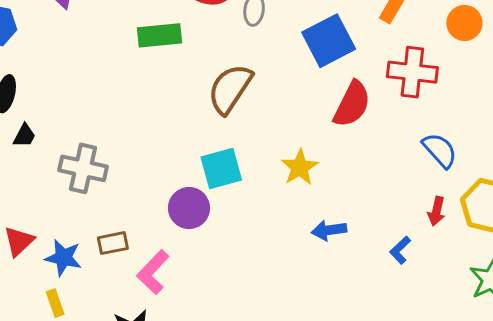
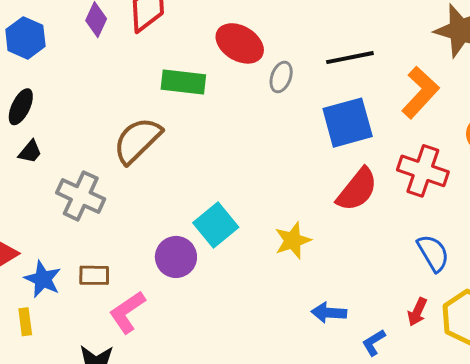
brown semicircle: (230, 89) -> (137, 140), moved
cyan square: (221, 169) -> (216, 225), turned -36
blue arrow: (329, 230) -> (329, 313), moved

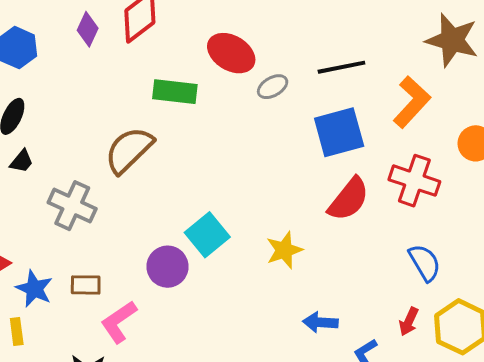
gray ellipse: (281, 77) -> (273, 87), turned 40

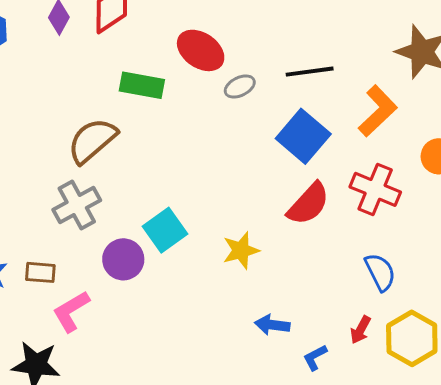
blue square: (339, 132) -> (303, 136), turned -38
gray cross: (72, 206) -> (77, 205), moved, turned 33

